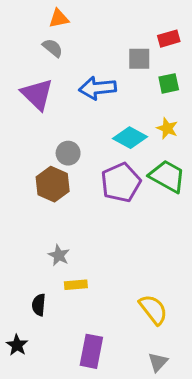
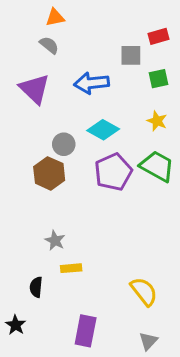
cyan diamond: (130, 138) -> (103, 130), moved

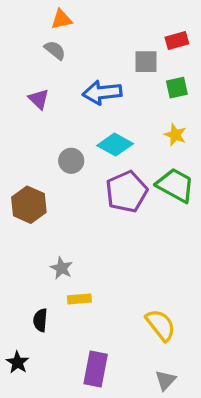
purple triangle: (35, 89) -> (39, 99), size x0.6
brown hexagon: (49, 173) -> (29, 205), moved

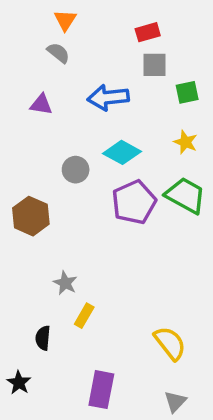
orange triangle: (61, 19) -> (65, 20), turned -45
red rectangle: (177, 40) -> (148, 32), moved
purple triangle: (39, 99) -> (41, 104), turned -35
yellow rectangle: (79, 299) -> (84, 316), turned -55

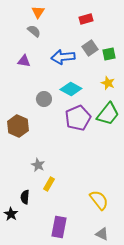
gray square: (155, 65) -> (90, 48), moved, turned -35
green trapezoid: (185, 195) -> (108, 114), turned 100
black star: (19, 383) -> (11, 214), moved
gray triangle: (175, 402) -> (102, 234), turned -48

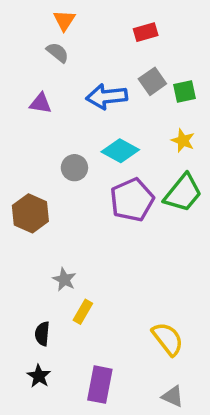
black star: (11, 214) -> (39, 376), moved

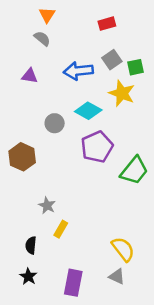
yellow star: (183, 141) -> (122, 93), moved, size x1.5
green trapezoid: (183, 193) -> (134, 171), moved
gray triangle: (173, 396) -> (117, 276), moved

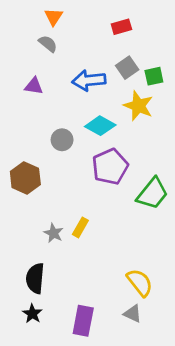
yellow rectangle: (61, 229) -> (80, 227), moved
black semicircle: (31, 245) -> (35, 278), size x1.5

